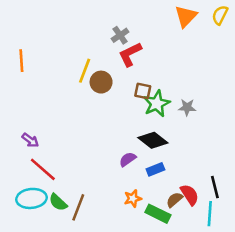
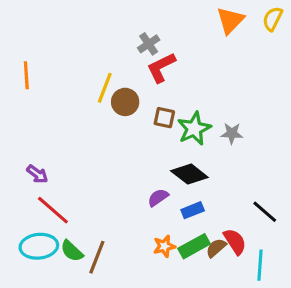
brown square: (143, 91) -> (164, 118), moved
black line: (215, 187) -> (265, 212), moved, turned -35
green rectangle: (158, 214) -> (194, 246), moved, turned -55

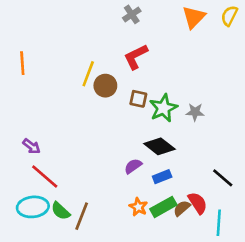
gray cross: (149, 44) -> (132, 14), moved
orange star: (164, 246) -> (138, 207), turned -30

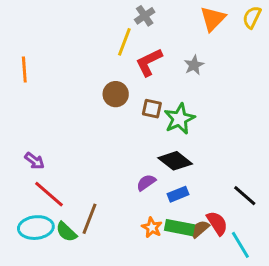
yellow line: (88, 74) -> (124, 42), moved
gray star: (195, 112) -> (194, 65), moved, turned -30
green rectangle: (163, 207) -> (179, 228), turned 40
brown line: (82, 216) -> (90, 219), moved
cyan line: (219, 223) -> (240, 245), turned -35

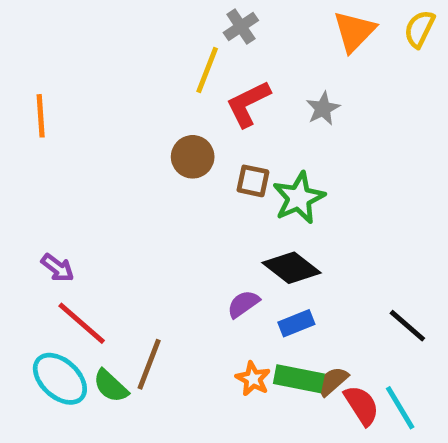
red semicircle: (217, 223) -> (362, 405), moved
cyan ellipse: (36, 228) -> (60, 379), turned 48

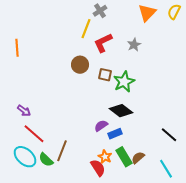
blue rectangle: (296, 323) -> (115, 134), moved
green rectangle: (299, 379) -> (124, 157), turned 48
red semicircle: (362, 405) -> (98, 168), moved

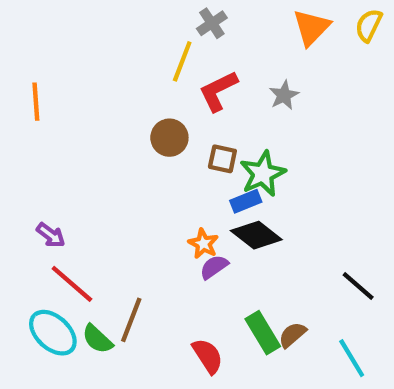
blue rectangle: (115, 134) -> (246, 201), moved
orange star: (105, 157) -> (203, 244), moved

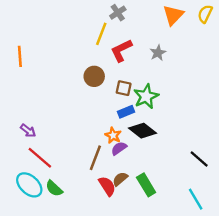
blue rectangle: (246, 201) -> (126, 112), moved
brown line: (131, 320) -> (95, 158), moved
brown semicircle: (292, 335) -> (120, 179), moved
red semicircle: (208, 356) -> (107, 186), moved

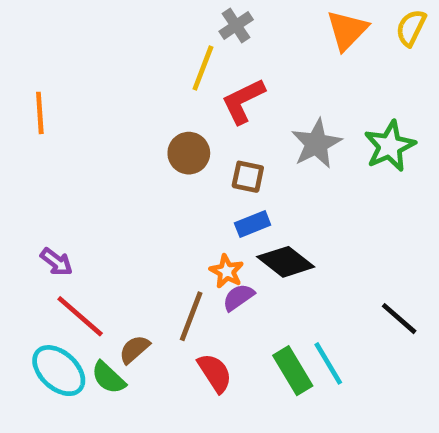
gray star: (158, 53) -> (316, 144), moved, size x1.5
green star: (146, 96) -> (390, 146), moved
brown semicircle: (120, 179) -> (134, 349), moved
cyan line: (196, 199) -> (328, 363), moved

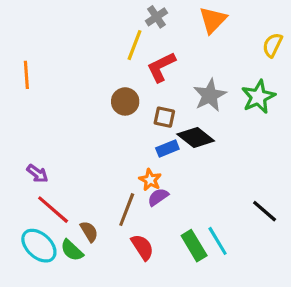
yellow semicircle: (411, 28) -> (272, 45), moved
orange triangle: (347, 30) -> (213, 20), moved
black diamond: (286, 262) -> (196, 138), moved
brown semicircle: (134, 349) -> (89, 232), turned 100

